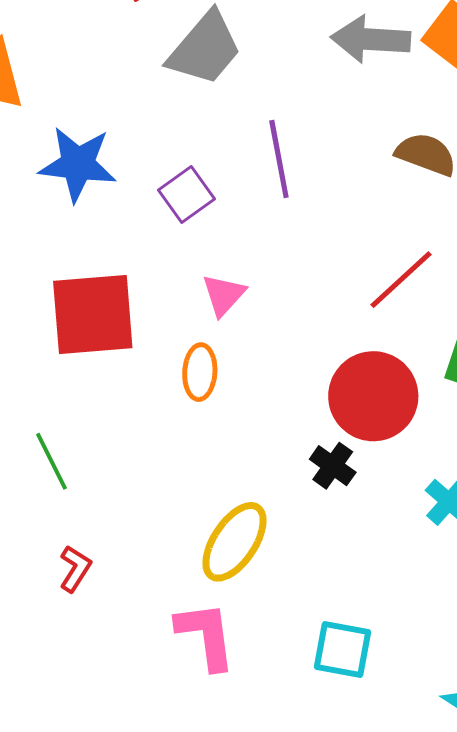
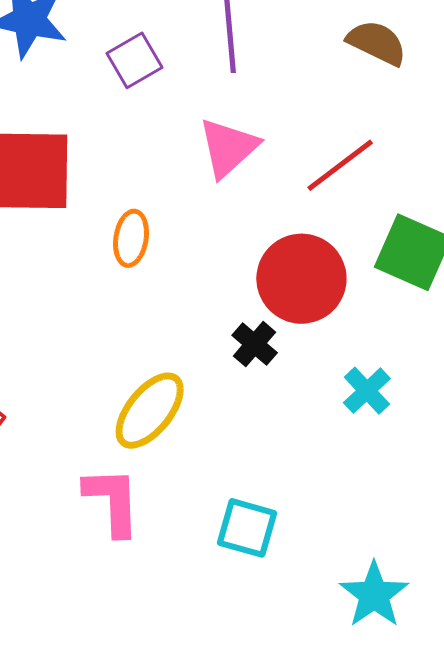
pink triangle: (224, 295) -> (228, 148), moved, size x1.4

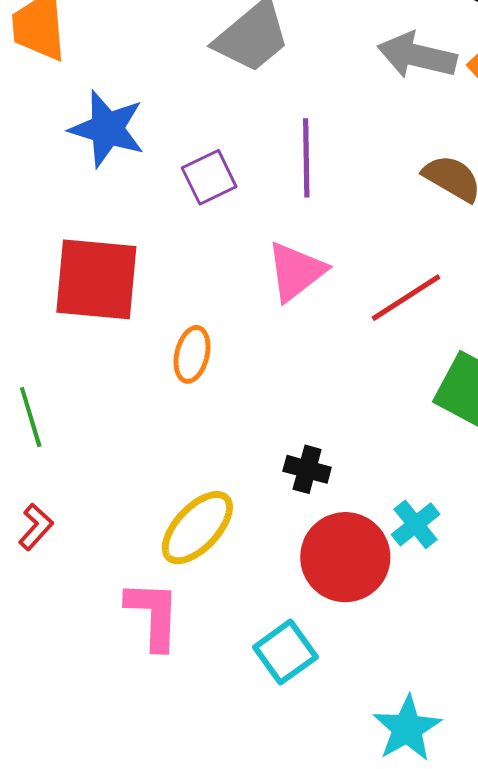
red circle: (301, 279) -> (345, 557), moved
black cross: (255, 344) -> (307, 469), turned -30
cyan square: (247, 528) -> (285, 652), turned 34

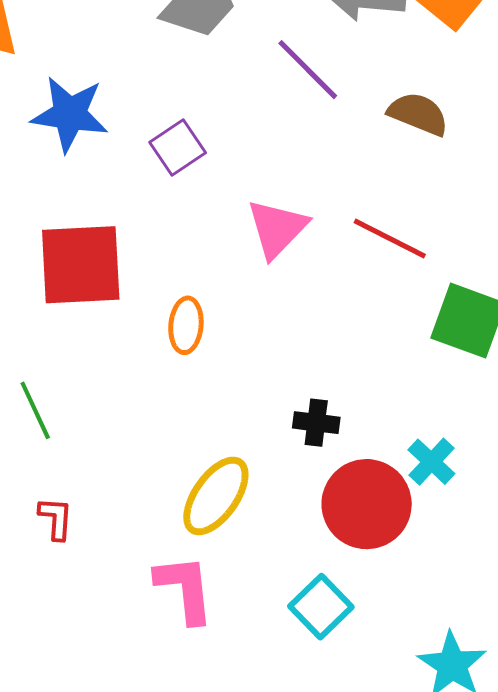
purple line: (306, 158) -> (308, 70), moved, turned -36
red line: (406, 298) -> (390, 239), turned 68
red L-shape: (36, 527) -> (56, 518), turned -30

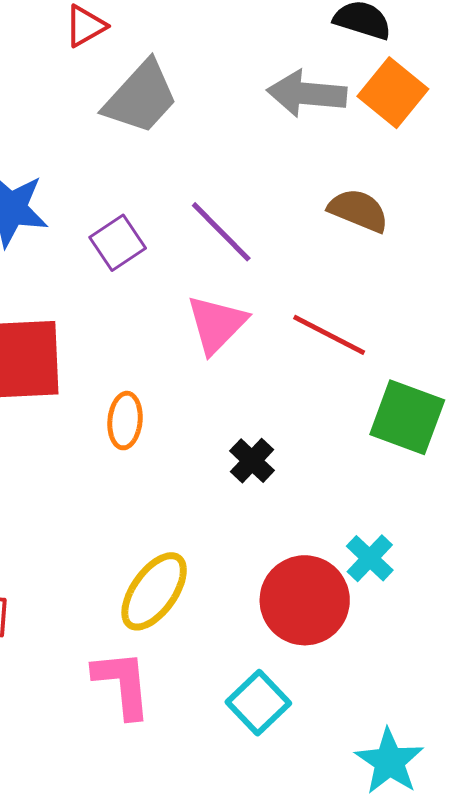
purple line: (308, 70) -> (221, 232), moved
black cross: (316, 423) -> (252, 461), moved, turned 36

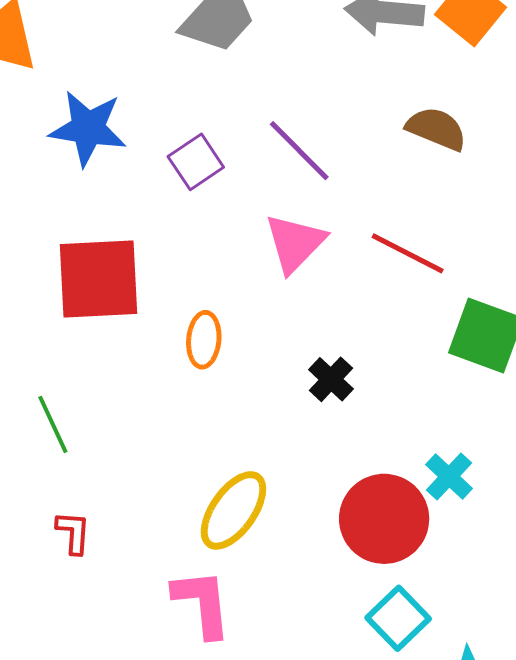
cyan square: (258, 703) -> (398, 618), moved

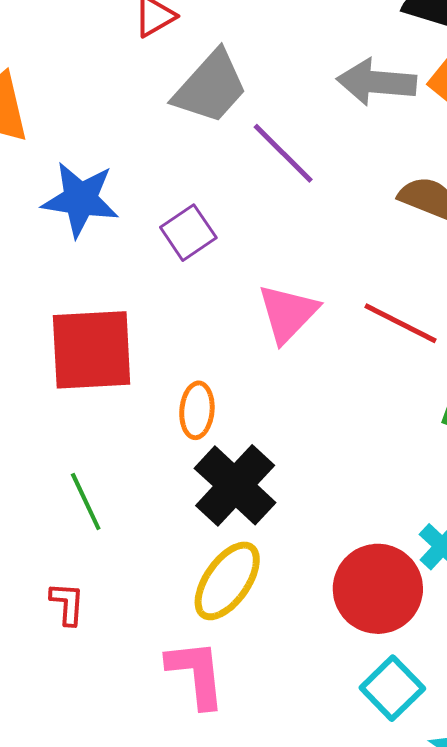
purple line: (299, 151) -> (283, 153), moved
black cross: (331, 379) -> (235, 485), moved, size x1.8
green line: (53, 424) -> (86, 501), moved

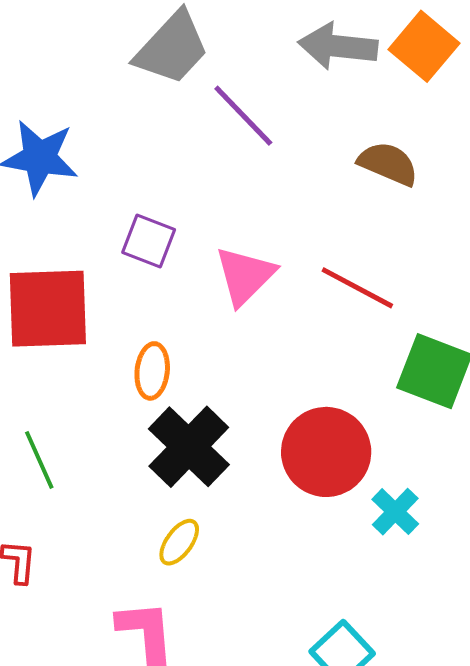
purple square: (188, 233) -> (149, 241), moved, turned -36
yellow ellipse: (227, 581) -> (179, 542), size x0.6
red circle: (378, 589) -> (326, 452), moved

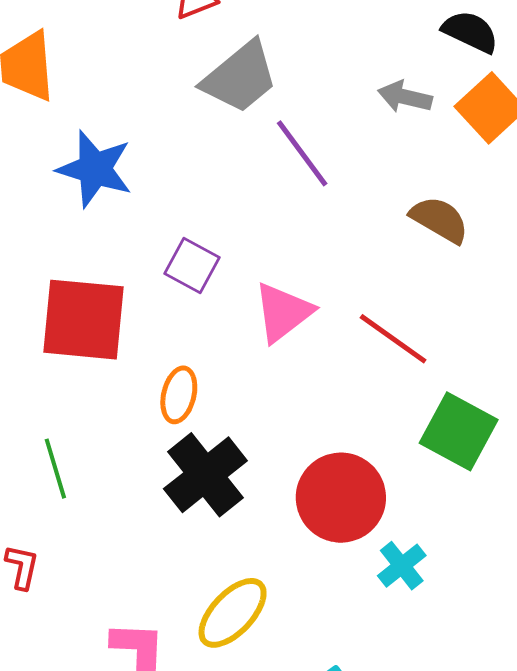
gray arrow: (338, 46) -> (405, 97), size x0.7
yellow ellipse: (179, 542) -> (233, 613), moved, size x1.6

